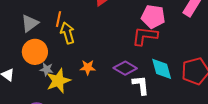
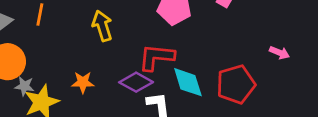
yellow arrow: (68, 33) -> (102, 26), moved
red L-shape: (145, 36) -> (156, 57), moved

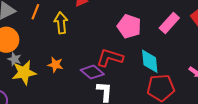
yellow arrow: (102, 26) -> (61, 23), moved
cyan diamond: (188, 82) -> (150, 61), moved

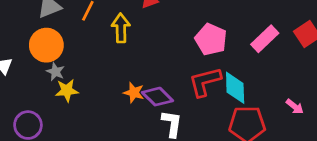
red L-shape: (110, 58) -> (205, 82), moved, turned -36
orange star: (55, 65) -> (134, 93), moved
yellow star: (24, 72) -> (67, 90), size x0.7

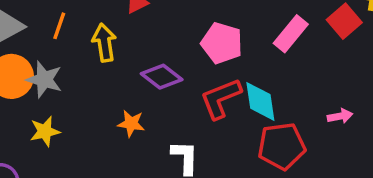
gray star: (55, 72) -> (44, 80), moved, size x1.5
purple diamond: (157, 97) -> (162, 77), moved
pink arrow: (295, 107) -> (340, 116), turned -42

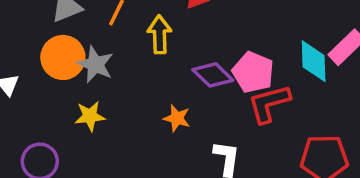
pink pentagon: (222, 43) -> (253, 72), moved
cyan diamond: (260, 101) -> (314, 61), moved

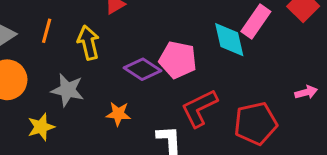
gray star: (95, 64) -> (68, 90), moved
red L-shape: (269, 104) -> (199, 108), moved

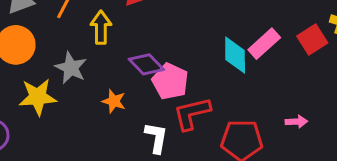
pink pentagon: (178, 60) -> (170, 81), moved
yellow star: (41, 127) -> (38, 97), size x1.4

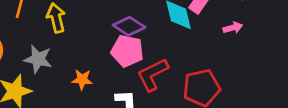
purple diamond: (146, 64) -> (129, 26), moved
pink arrow: (296, 122) -> (233, 28), moved

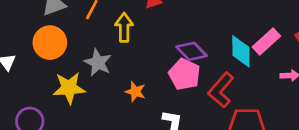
red L-shape: (153, 74) -> (221, 90), moved, turned -36

